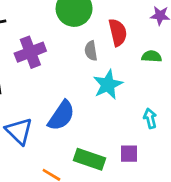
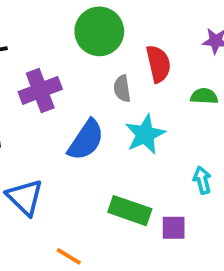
blue semicircle: (61, 116) -> (86, 140), moved
green rectangle: (90, 159) -> (130, 211), moved

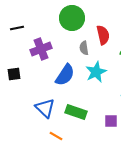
blue triangle: (25, 197) -> (45, 108), moved
green rectangle: (130, 211) -> (76, 112), moved

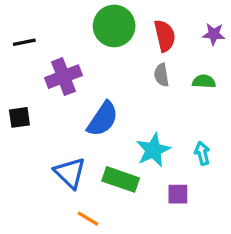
red semicircle: (103, 35) -> (165, 36), moved
gray semicircle: (84, 48) -> (161, 75), moved
cyan star: (96, 72) -> (153, 150), moved

